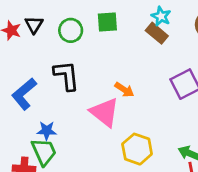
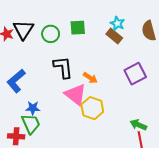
black triangle: (34, 25) -> (23, 30), size x1.5
black L-shape: (66, 76) -> (63, 67), moved
yellow hexagon: (137, 149) -> (92, 108), moved

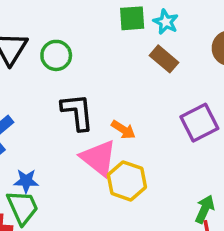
cyan star: (117, 23) -> (166, 22), moved
green square: (78, 28) -> (132, 18), moved
green arrow: (138, 125) -> (205, 209), turned 91

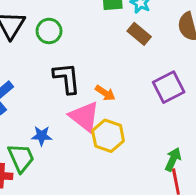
blue star: (26, 181) -> (42, 136), moved

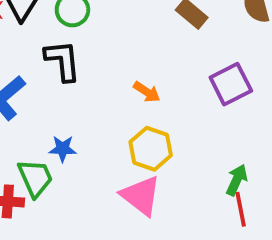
black L-shape: (67, 78) -> (63, 61), moved
pink triangle: (84, 117) -> (141, 196), moved

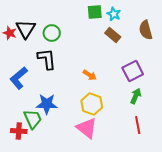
blue star: (63, 149) -> (47, 104), size x1.5
green arrow: (237, 180) -> (136, 96), moved
red line: (241, 209) -> (138, 125), moved

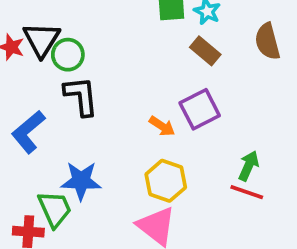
green circle: (52, 33) -> (68, 55), moved
purple square: (133, 71) -> (200, 109), moved
red line: (138, 125) -> (247, 192), moved, turned -60

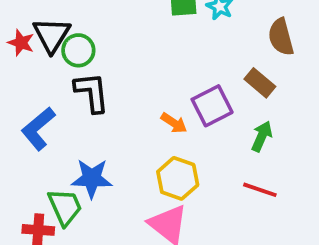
brown rectangle: (205, 51) -> (260, 83), moved
green arrow: (249, 166) -> (262, 136), moved

